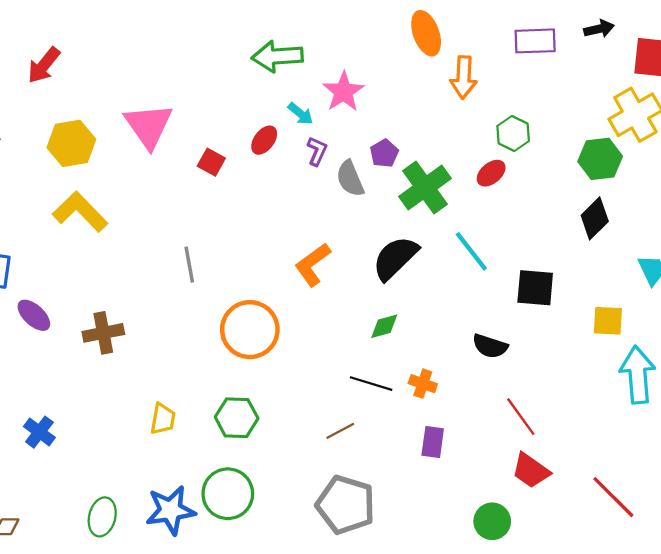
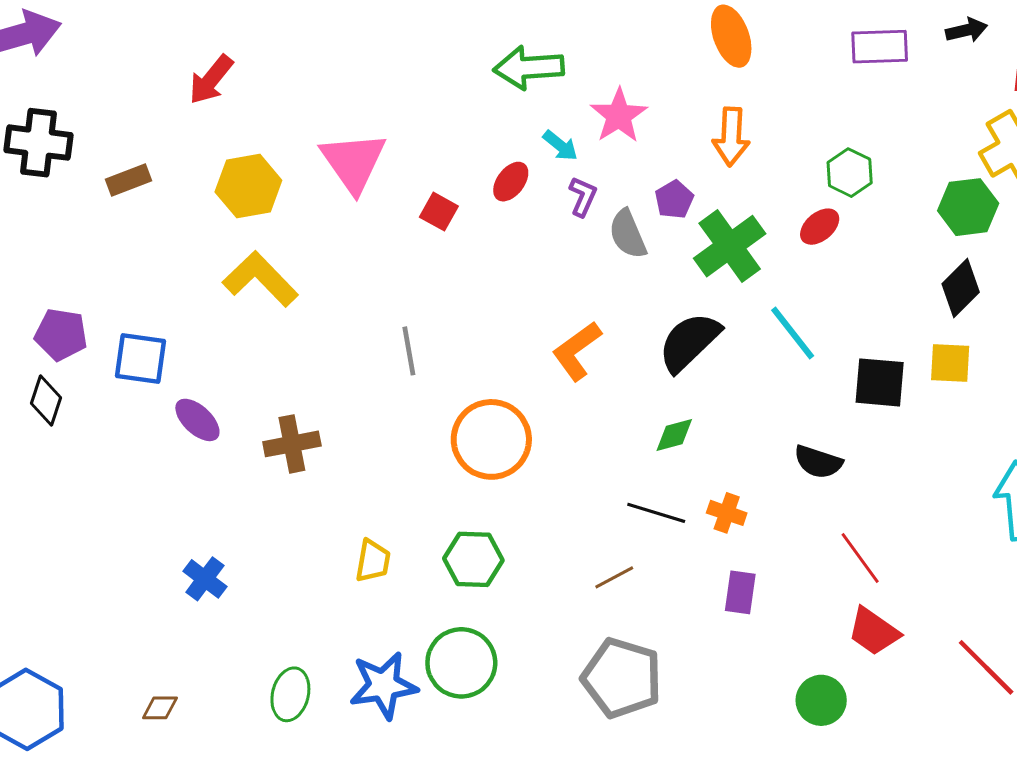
orange arrow: (464, 77) -> (731, 137), moved
yellow square: (608, 321) -> (950, 363), moved

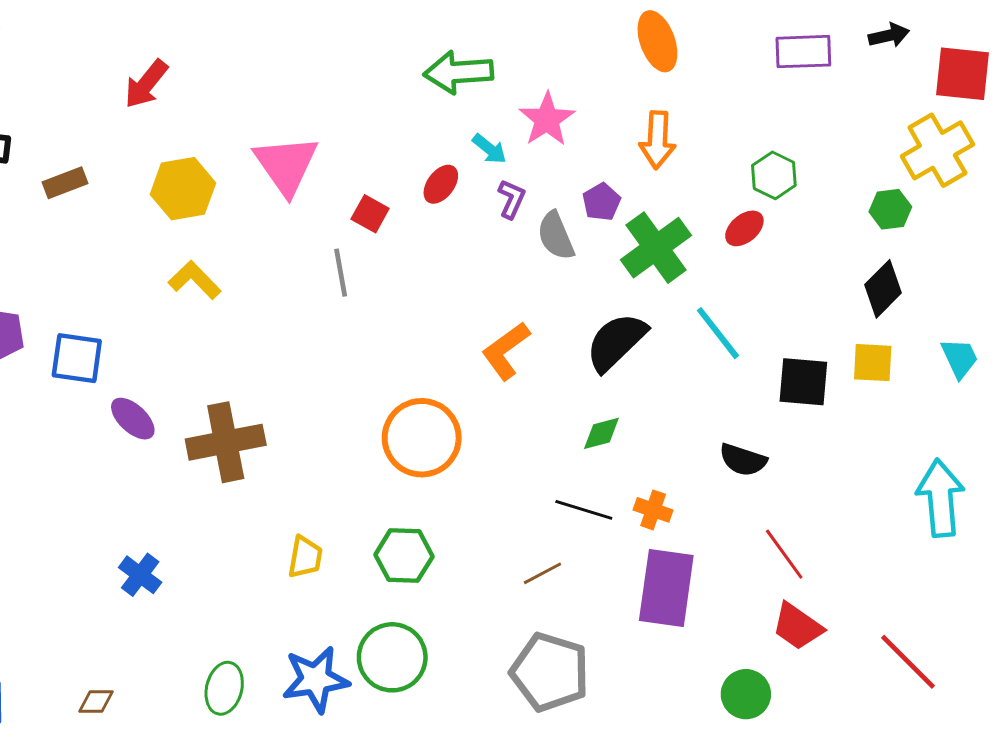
green hexagon: (968, 207) -> (890, 209), size x0.7
yellow L-shape: (260, 279) -> (195, 280), size x0.7
gray line: (409, 351) -> (341, 273), moved
brown cross: (292, 444) -> (226, 442), size x1.4
purple rectangle: (740, 592) -> (666, 588), size x1.8

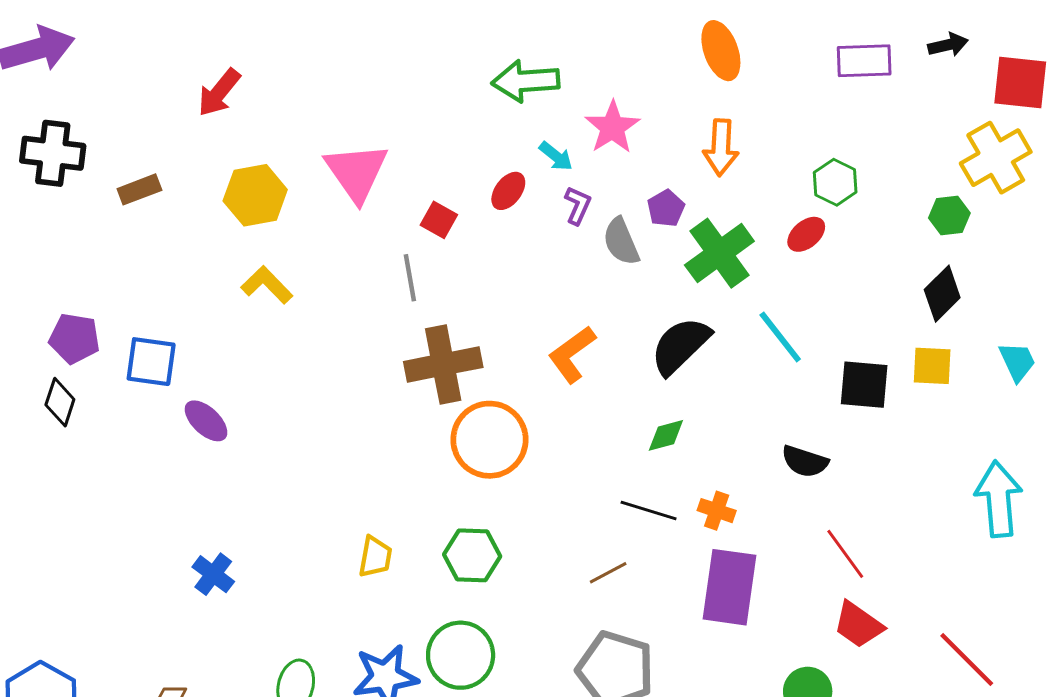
brown cross: (226, 442) -> (443, 364), moved

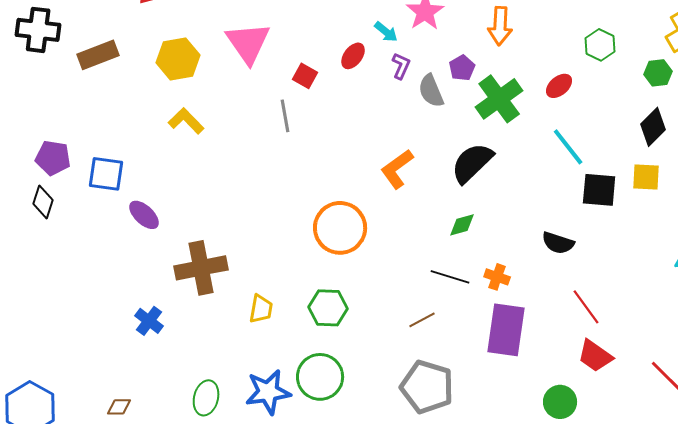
green hexagon: (835, 182) -> (600, 45), moved
brown rectangle: (139, 189) -> (98, 55), size x1.4
cyan line: (780, 337) -> (568, 147), moved
brown cross: (443, 364) -> (201, 268), moved

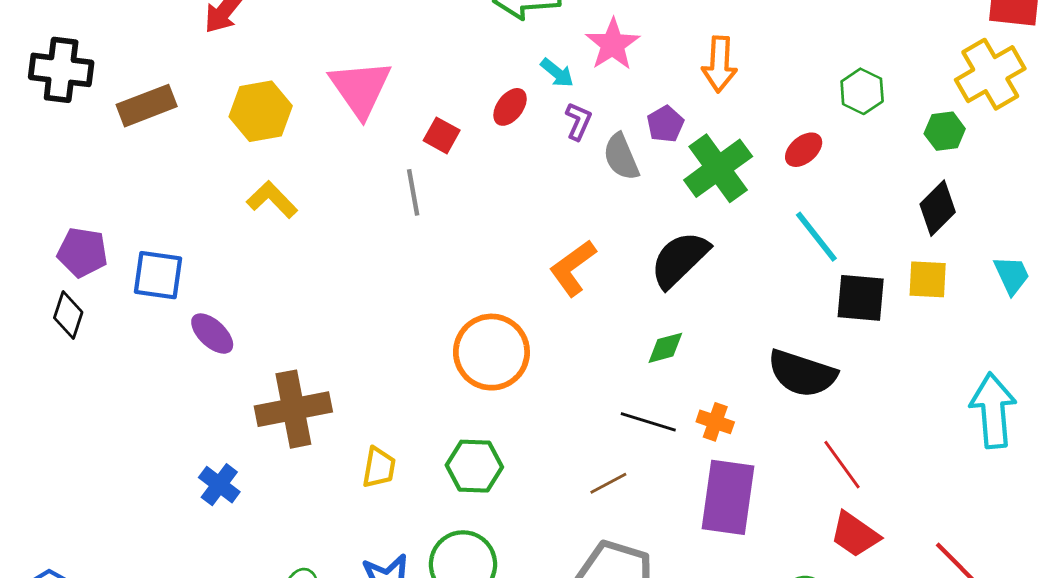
black semicircle: (558, 243) -> (802, 373), size x1.5

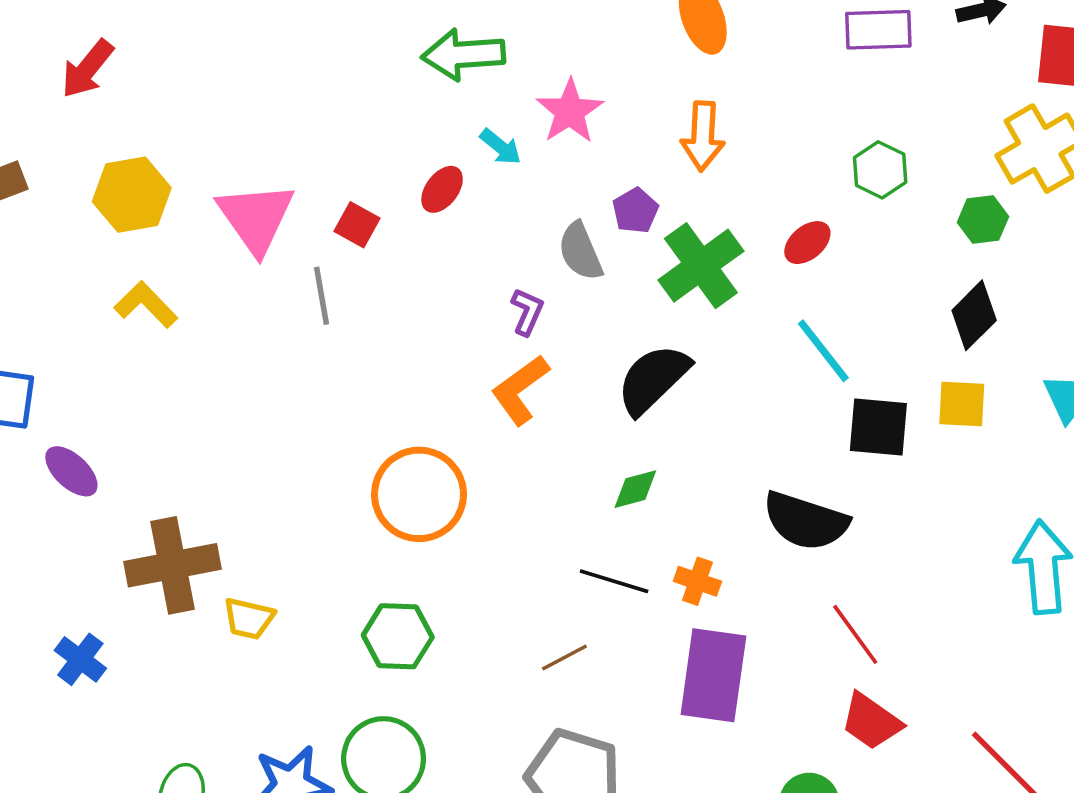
pink triangle: (360, 88) -> (256, 218), moved
purple L-shape: (578, 121) -> (527, 312), moved
yellow trapezoid: (379, 467) -> (249, 619), moved, turned 93

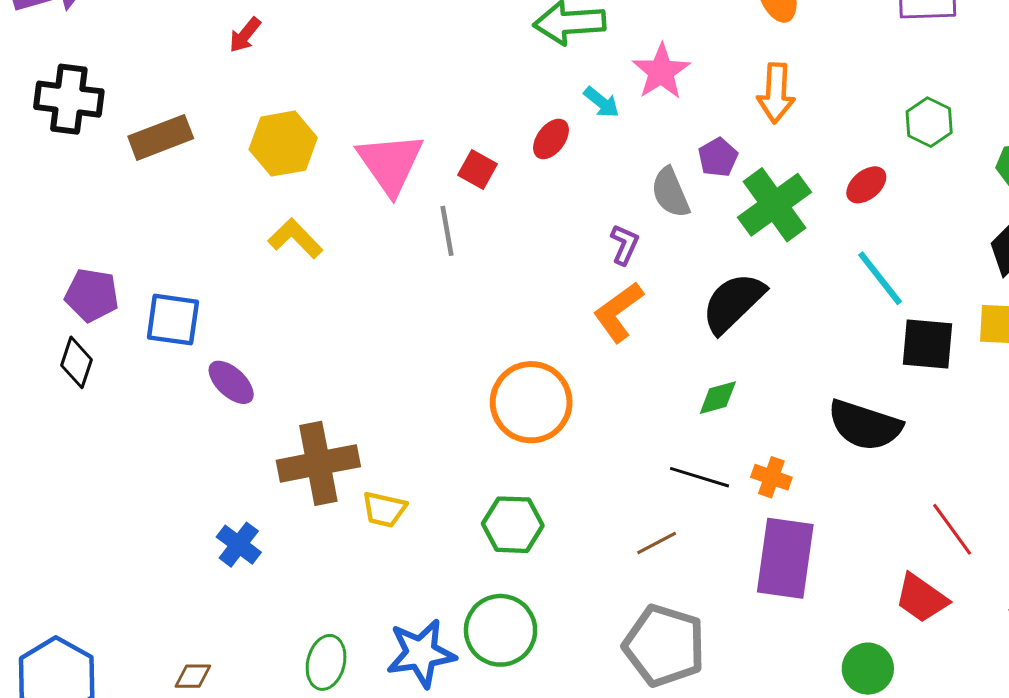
red arrow: (87, 69) -> (245, 35), size x0.7
red line: (855, 634) -> (952, 529), moved

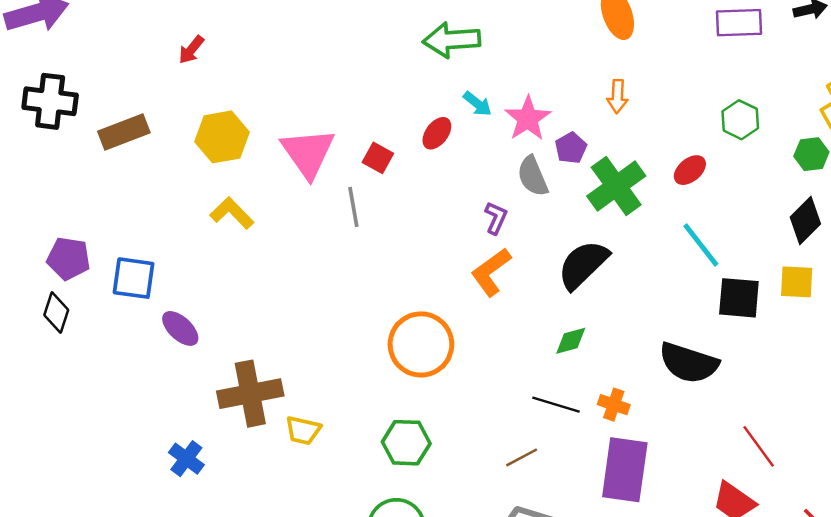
pink star: (661, 72) -> (528, 118), moved
orange arrow: (776, 93) -> (617, 96), size x0.7

